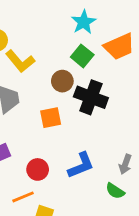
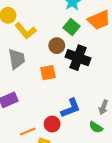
red circle: (38, 169) -> (52, 124), moved

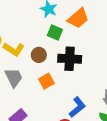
brown circle: (57, 46) -> (39, 55), moved

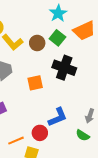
brown circle: (39, 55) -> (37, 43), moved

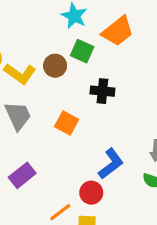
black cross: (64, 68) -> (102, 91), size x0.7
orange square: (35, 83) -> (67, 123), turned -35

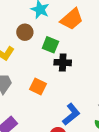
green square: (82, 51) -> (50, 45), moved
brown circle: (55, 66) -> (25, 32), moved

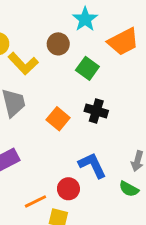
black cross: (63, 63) -> (96, 111), moved
blue L-shape: (71, 114) -> (92, 165), turned -90

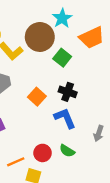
brown circle: (58, 44) -> (40, 37), size x1.6
blue L-shape: (92, 165) -> (65, 118), moved
green semicircle: (129, 189) -> (67, 151), moved

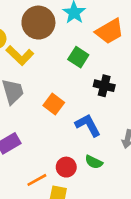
brown circle: (40, 37) -> (38, 23), moved
black cross: (68, 92) -> (104, 86), moved

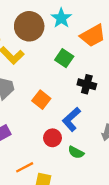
blue L-shape: (88, 125) -> (71, 119), turned -105
red circle: (66, 167) -> (53, 138), moved

